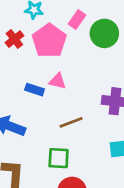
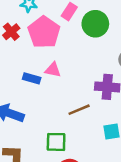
brown line: (71, 122) -> (79, 110), moved

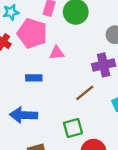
pink triangle: (53, 70) -> (57, 53), moved

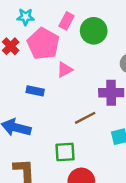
pink triangle: (57, 53) -> (65, 70), turned -35

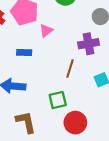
brown line: (85, 118) -> (70, 68), turned -36

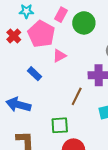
blue rectangle: (24, 52) -> (34, 74), turned 32

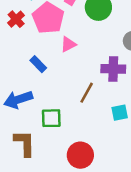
blue arrow: (18, 105) -> (18, 100), turned -35
green square: (60, 125) -> (51, 118), moved

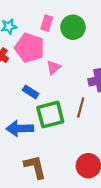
blue arrow: (18, 100) -> (20, 128), turned 30
green square: (51, 118) -> (50, 115), moved, size x1.4

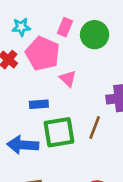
pink triangle: (54, 67) -> (68, 79), turned -42
blue rectangle: (31, 92) -> (39, 104), turned -42

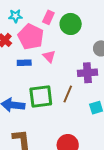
blue rectangle: (39, 104) -> (24, 63), moved

